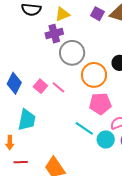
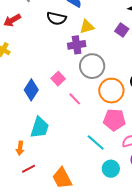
pink square: (40, 86) -> (58, 79), moved
cyan circle: (106, 139) -> (111, 169), moved
red line: (21, 162) -> (29, 169), turned -32

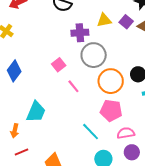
yellow triangle: (87, 27) -> (104, 20), moved
blue diamond: (31, 90) -> (14, 71), moved

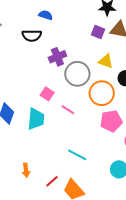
yellow triangle: (104, 20) -> (106, 61), moved, turned 49
cyan trapezoid: (36, 112) -> (36, 119), moved
cyan line: (91, 132) -> (77, 155), moved
red line: (21, 152) -> (52, 181), moved

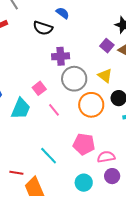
pink pentagon: (111, 121) -> (84, 144), moved
red line: (52, 181) -> (16, 173), turned 32

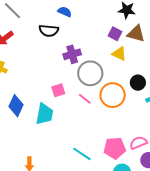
yellow triangle: (105, 76) -> (119, 54), moved
pink square: (39, 88) -> (58, 90), turned 32
pink line: (54, 110) -> (85, 99), moved
pink pentagon: (84, 144) -> (115, 148), moved

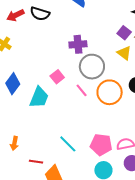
black semicircle: (49, 31) -> (40, 14), moved
pink square: (58, 90) -> (57, 77), turned -32

